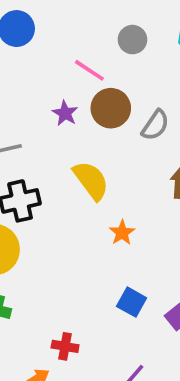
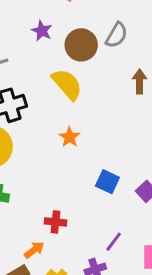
brown circle: (111, 108) -> (81, 45), moved
orange star: (122, 233) -> (69, 137), moved

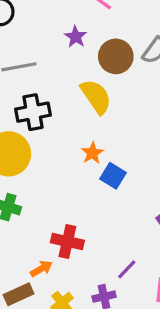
blue square: (107, 182) -> (113, 176), moved
red cross: (55, 222) -> (67, 241), size x1.4

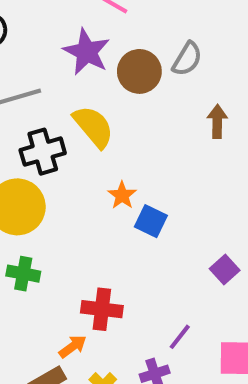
purple star: (76, 37) -> (87, 52), size x1.6
yellow semicircle: (96, 97) -> (93, 127), moved

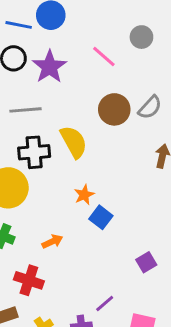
purple star: (87, 52) -> (49, 67), moved
red cross: (102, 309) -> (29, 280), moved
orange arrow: (73, 347) -> (52, 242), moved

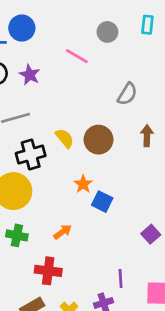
purple star: (49, 67) -> (30, 75), size x0.7
brown circle: (114, 109) -> (99, 140), moved
yellow semicircle: (74, 142) -> (65, 138), size x0.7
purple line: (105, 303) -> (121, 279), turned -42

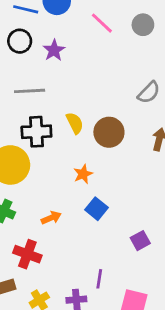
pink line: (77, 56) -> (102, 23), moved
blue square: (102, 202) -> (97, 209), moved

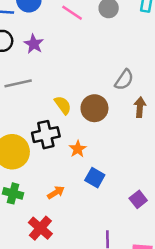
gray semicircle: (149, 92) -> (124, 80), moved
black cross: (36, 132) -> (46, 135), moved
red cross: (27, 254) -> (40, 228), turned 30

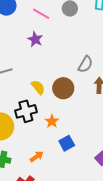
purple star: (34, 44) -> (35, 39), moved
blue square: (95, 178) -> (67, 143), turned 35

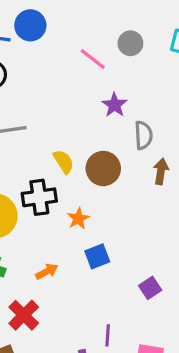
pink line: (41, 14) -> (93, 59), moved
purple star: (35, 39) -> (114, 105), moved
gray semicircle: (85, 64) -> (143, 135), turned -42

